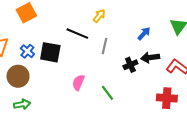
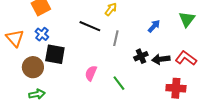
blue cross: (27, 51) -> (42, 34), moved
black square: (50, 52) -> (55, 54), moved
black arrow: (150, 58) -> (161, 59), moved

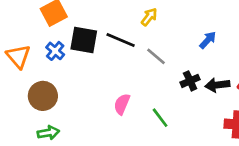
gray line: (116, 38) -> (156, 56), turned -63
black square: (55, 54) -> (84, 40), moved

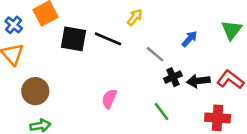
blue cross: (55, 51) -> (14, 25), moved
gray line: (156, 56) -> (155, 54), moved
green line: (160, 118) -> (161, 112), moved

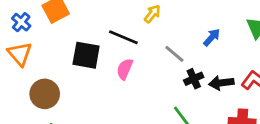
black square: (74, 39) -> (86, 55), moved
pink semicircle: (109, 99) -> (125, 69), moved

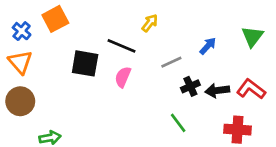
gray line: (174, 54) -> (171, 62), turned -65
brown circle: (45, 94) -> (20, 101), moved

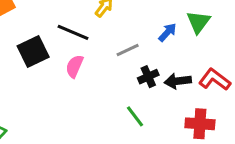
green triangle: (252, 36) -> (198, 22), moved
black square: (85, 63) -> (33, 52), turned -36

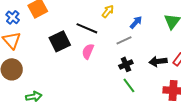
blue arrow: (167, 32) -> (136, 22), moved
black cross: (148, 77) -> (126, 64), moved

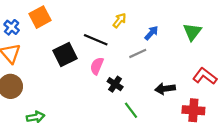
black arrow: (158, 61) -> (165, 89), moved
black cross: (126, 64) -> (115, 84), moved, turned -32
green line: (129, 85) -> (131, 110), moved

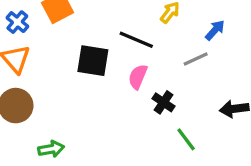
black square: (65, 55) -> (93, 61), turned 35

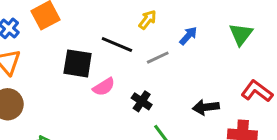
gray line: (196, 59) -> (158, 58), moved
pink semicircle: (138, 77) -> (104, 87), moved, turned -145

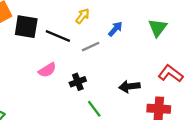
black square: (78, 63) -> (26, 27), moved
black cross: (142, 101) -> (78, 82), turned 35

